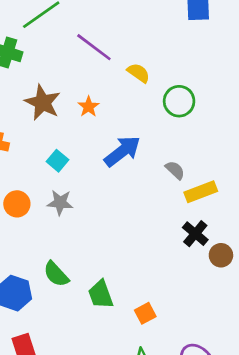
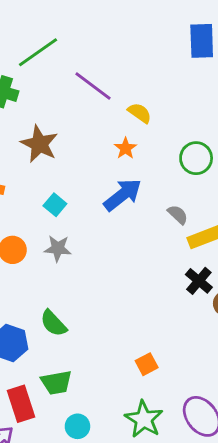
green circle: (179, 101) -> (196, 158), moved
orange star: (89, 107) -> (125, 148), moved
green trapezoid: (101, 294) -> (56, 383), moved, turned -80

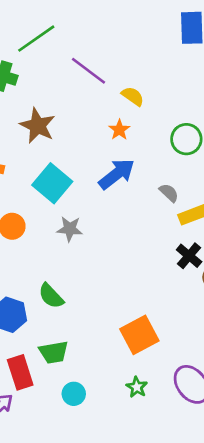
cyan square: (55, 205) -> (52, 183), size x1.8
gray star: (58, 248) -> (70, 229), moved
orange square: (147, 364) -> (139, 335), size x1.8
green star: (144, 419) -> (137, 387), size x0.6

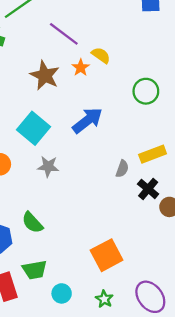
brown star: (38, 126) -> (45, 75), moved
orange star: (119, 130) -> (81, 68), moved
gray semicircle: (169, 193) -> (122, 169), moved, turned 66
cyan circle: (74, 394) -> (62, 293), moved

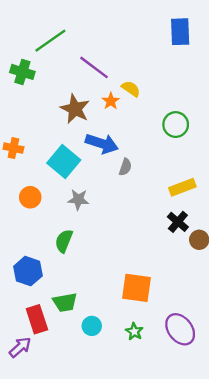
blue arrow: (87, 120) -> (102, 144), moved, turned 56
gray semicircle: (122, 169) -> (125, 167), moved
green semicircle: (32, 223) -> (64, 241), moved, turned 65
orange square: (107, 255) -> (137, 288), turned 36

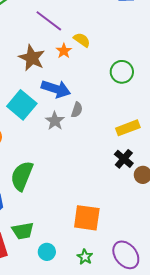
gray star: (78, 199) -> (55, 121), moved, turned 30
green semicircle: (64, 241) -> (22, 176), size x1.4

